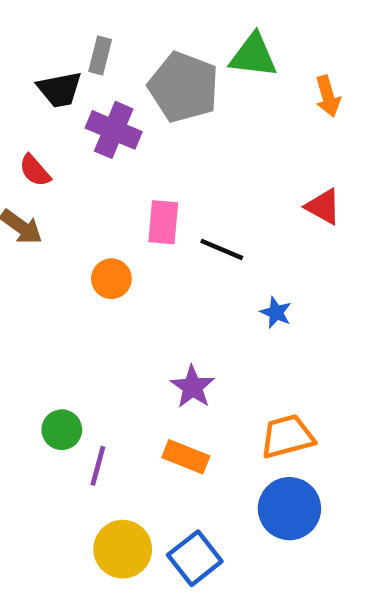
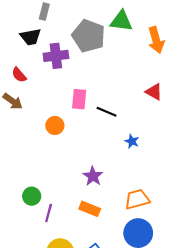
gray rectangle: (100, 56) -> (44, 12), moved
orange arrow: (328, 96) -> (156, 40), size x1.4
purple cross: (114, 130) -> (56, 56), turned -30

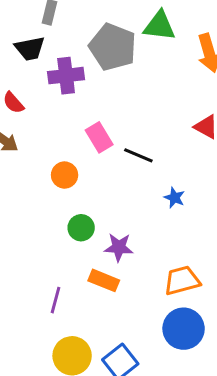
pink rectangle: (79, 99) -> (99, 137), turned -36
purple star: (93, 176) -> (119, 247), turned -30
green circle: (32, 196) -> (81, 228), moved
orange rectangle: (90, 209) -> (104, 280), moved

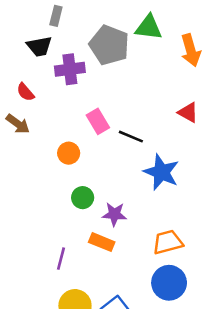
blue star: (174, 198) -> (161, 172), size x2.0

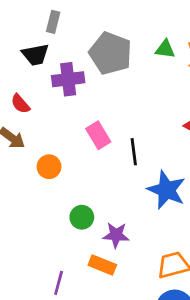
green triangle: (149, 27) -> (165, 49), moved, size x0.7
black line: (131, 137) -> (134, 152), turned 60
orange circle: (69, 153) -> (49, 167), moved

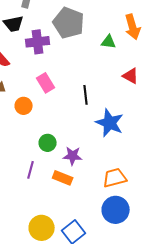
green triangle: (165, 49) -> (109, 42), moved
pink rectangle: (98, 135) -> (46, 83), moved
purple line: (59, 283) -> (31, 170), moved

